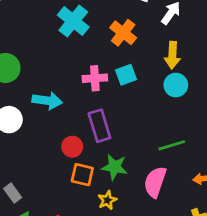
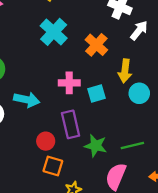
yellow arrow: (172, 55) -> (125, 71), moved
cyan square: (126, 75) -> (97, 93), moved
green star: (115, 167) -> (96, 146), moved

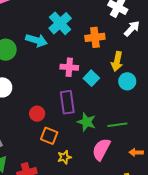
orange cross: (96, 45) -> (95, 37), turned 36
cyan square: (97, 93) -> (91, 78), turned -35
cyan arrow: (27, 100) -> (36, 40), moved
red circle: (46, 141) -> (37, 114), moved

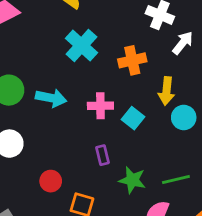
cyan arrow: (36, 40) -> (51, 98), moved
purple rectangle: (67, 102) -> (102, 155), size x0.6
red circle: (37, 114) -> (51, 181), moved

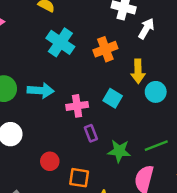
pink cross: (100, 106) -> (77, 106), moved

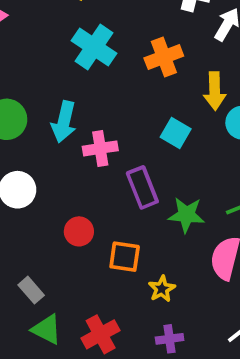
cyan arrow: (41, 91) -> (64, 122), turned 100
pink cross: (77, 106) -> (100, 148), moved
purple rectangle: (91, 133) -> (142, 187), size x1.5

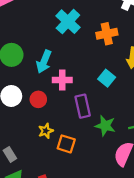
red circle: (79, 231) -> (38, 99), moved
yellow star: (162, 289) -> (46, 131), moved

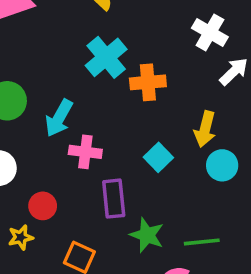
orange cross: (107, 34) -> (148, 82), moved
red circle: (38, 99) -> (43, 206), moved
yellow star: (46, 131) -> (21, 237), moved

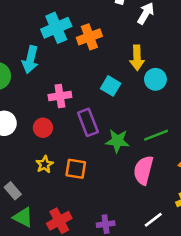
cyan cross: (106, 57) -> (56, 28), turned 32
cyan arrow: (59, 118) -> (30, 60), moved
red circle: (43, 206) -> (43, 128), moved
yellow star: (21, 237) -> (45, 164), moved

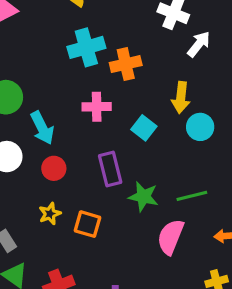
cyan arrow: (30, 60) -> (42, 128), moved, turned -48
pink cross: (60, 96) -> (97, 107), moved

